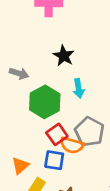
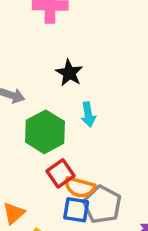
gray pentagon: (89, 132) -> (102, 205), moved
blue square: (54, 160) -> (76, 210), moved

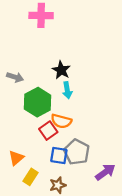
black star: (69, 73) -> (61, 70), moved
orange semicircle: (80, 187) -> (61, 121), moved

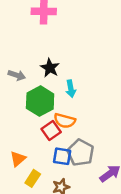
black star: (61, 70) -> (50, 68), moved

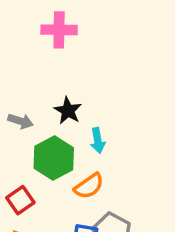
orange semicircle: (65, 121) -> (89, 186), turned -50
red square: (51, 130) -> (20, 200), moved

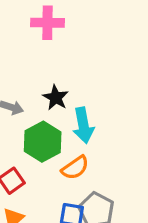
cyan arrow: (98, 140) -> (83, 125), size x1.5

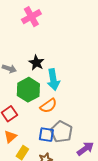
pink cross: (47, 23) -> (31, 17), turned -30

